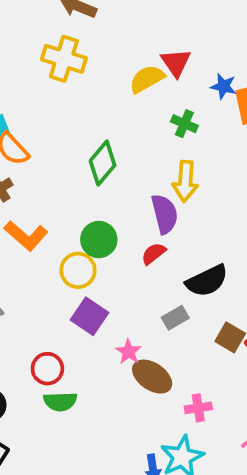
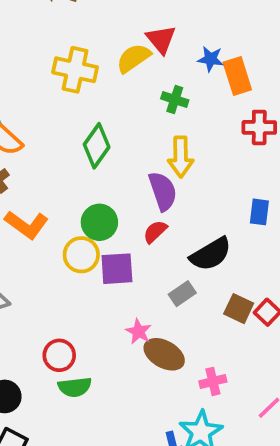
yellow cross: (64, 59) -> (75, 70), moved
purple square: (90, 316) -> (117, 269), moved, turned -33

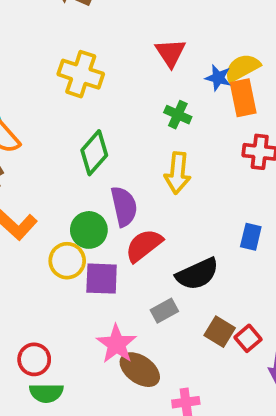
yellow semicircle: (134, 58) -> (242, 68), moved
purple semicircle: (163, 191) -> (124, 206), moved
red semicircle: (155, 232) -> (144, 245), size x1.5
pink star: (139, 331) -> (117, 344), size x1.5

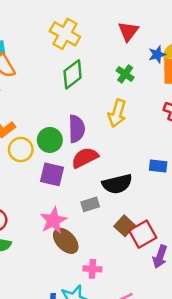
blue star: (218, 78) -> (157, 54), turned 30
green diamond: (94, 153) -> (73, 74), moved
blue rectangle: (251, 237) -> (158, 166), turned 72
yellow circle: (67, 261) -> (21, 150), moved
red square: (248, 338) -> (143, 234), size x1.5

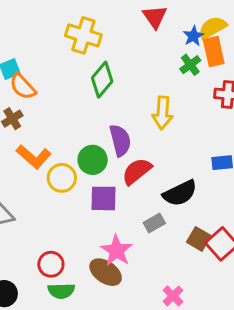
green cross: (125, 74) -> (190, 65), moved, turned 30
brown ellipse: (66, 241) -> (106, 272), moved
pink cross: (92, 269) -> (173, 296), turned -36

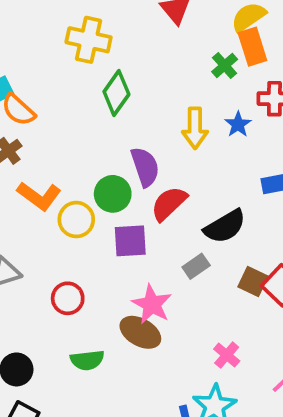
blue star: (193, 36) -> (238, 124), moved
red circle: (51, 264) -> (68, 298), moved

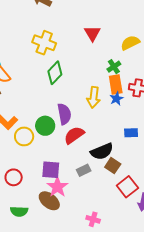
orange rectangle: (252, 47) -> (116, 85), moved
purple square: (130, 241) -> (51, 170), moved
brown square: (253, 281) -> (113, 166), moved
pink cross: (227, 355) -> (93, 219), turned -32

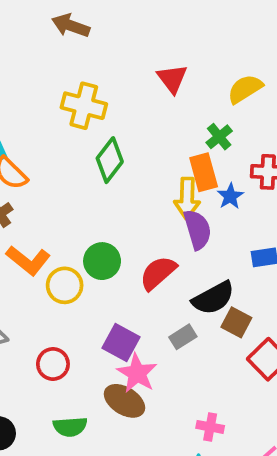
orange rectangle: (116, 85) -> (204, 172), moved
purple semicircle: (64, 114) -> (197, 230), moved
purple square: (51, 170) -> (121, 343), turned 30

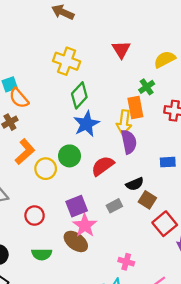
blue star: (230, 196) -> (86, 124), moved, size x1.6
orange L-shape: (28, 260) -> (25, 152), turned -85
black semicircle: (213, 298) -> (135, 184), size x0.7
purple square: (121, 343) -> (77, 206), turned 35

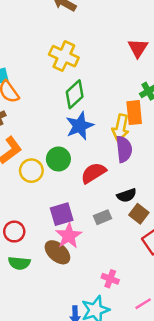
red triangle: (121, 49) -> (138, 48), moved
red circle: (35, 216) -> (14, 232), moved

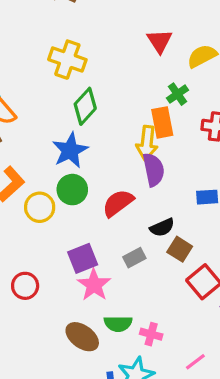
blue star: (80, 126) -> (70, 150), moved
brown ellipse: (57, 252) -> (82, 337), moved
green semicircle: (19, 263) -> (118, 324), moved

